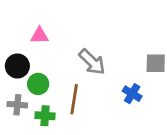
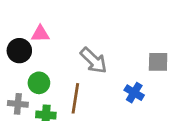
black circle: (17, 66) -> (19, 51), moved

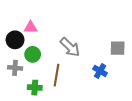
green circle: (39, 83) -> (33, 54), moved
gray cross: (18, 104) -> (15, 68), moved

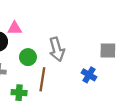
gray arrow: (70, 47) -> (57, 49), turned 30
green circle: (33, 54) -> (28, 57), moved

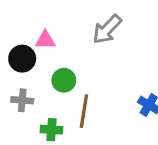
gray arrow: (57, 49) -> (107, 29), moved, turned 60

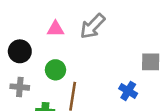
pink triangle: (45, 40) -> (55, 29), moved

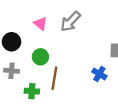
pink triangle: (55, 29) -> (40, 24), turned 40

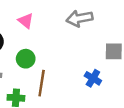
gray arrow: (70, 21) -> (79, 18), moved, turned 35

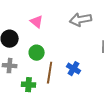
blue cross: (93, 78) -> (74, 69), moved

